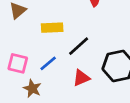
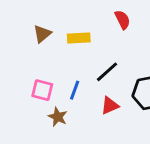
yellow rectangle: (52, 28) -> (79, 38), moved
blue line: (48, 63) -> (75, 90), turned -30

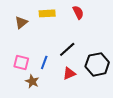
yellow rectangle: (79, 38) -> (47, 13), moved

